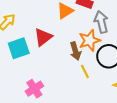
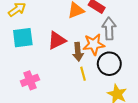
red triangle: (43, 37) -> (57, 40), moved

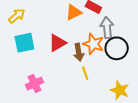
orange star: (94, 44) -> (93, 44), turned 30
black circle: (109, 64) -> (117, 48), moved

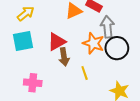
yellow arrow: (17, 16) -> (26, 14), moved
brown arrow: (79, 52) -> (64, 57), moved
pink cross: (34, 83) -> (33, 83), turned 30

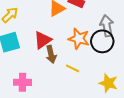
gray arrow: (107, 27) -> (107, 26), moved
yellow line: (85, 73) -> (73, 68), turned -40

